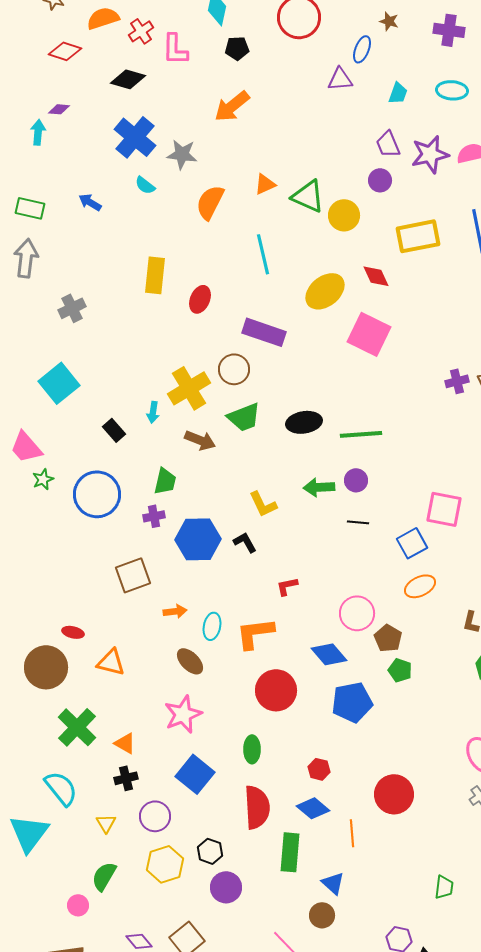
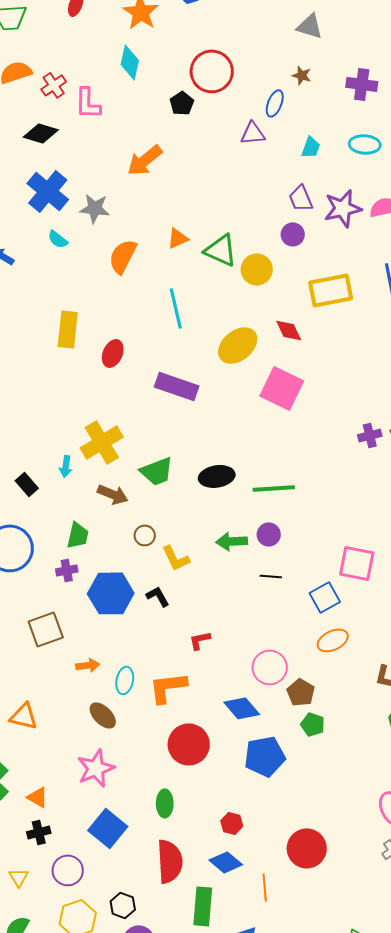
black pentagon: (237, 48) -> (182, 103), moved, turned -30
brown circle: (234, 369) -> (145, 535), moved, size x0.7

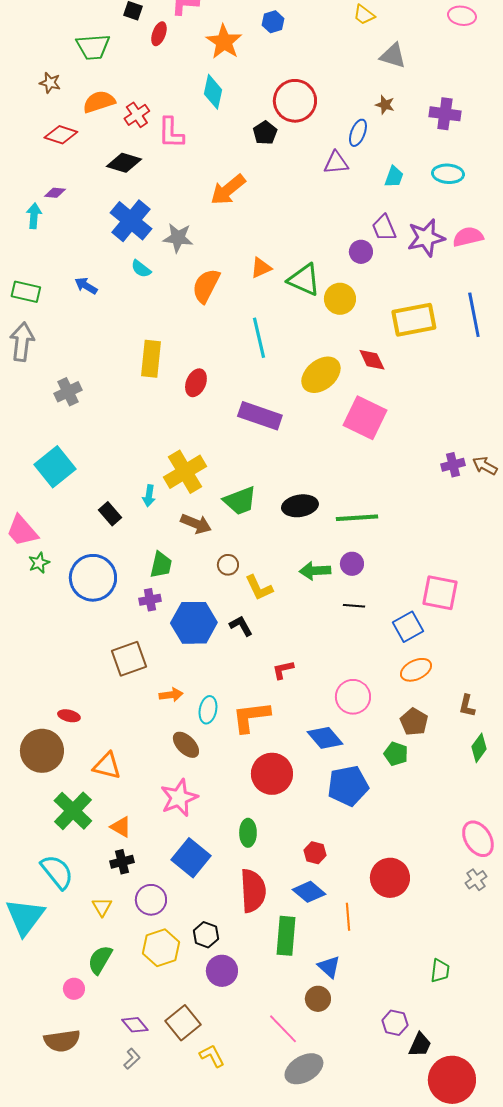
purple circle: (293, 234) -> (361, 252), moved
brown pentagon: (301, 692) -> (414, 722), moved
orange triangle: (24, 716) -> (107, 766), moved

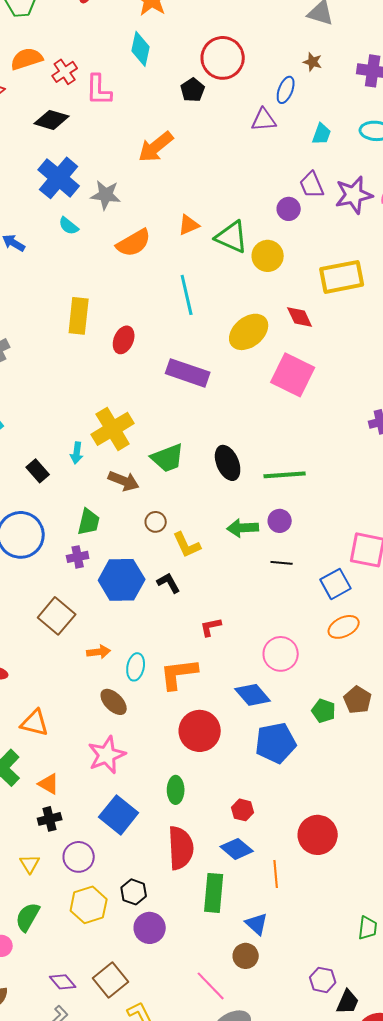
orange semicircle: (206, 286) -> (134, 243), turned -147
black ellipse: (300, 506) -> (228, 463), turned 76
brown square: (129, 659) -> (57, 616), turned -30
brown pentagon: (414, 722) -> (358, 700), moved

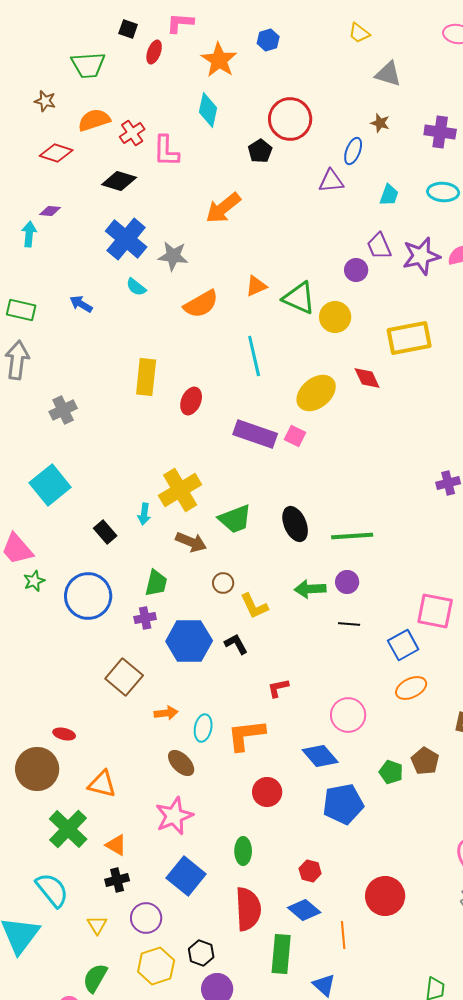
pink square: (293, 375) -> (295, 436), moved, size x0.5
red circle: (200, 731) -> (267, 792), size x0.7

